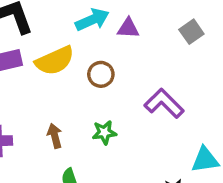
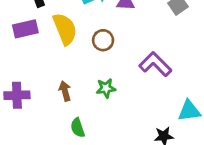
yellow semicircle: (55, 61) -> (65, 29), turned -88

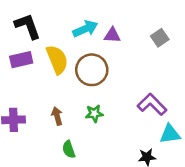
brown circle: (103, 40) -> (92, 70), size x1.6
purple L-shape: (155, 64) -> (152, 104), moved

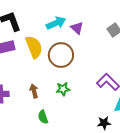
purple triangle: (112, 35) -> (77, 28), turned 40

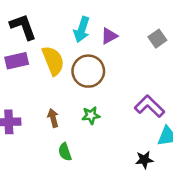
cyan arrow: (56, 23) -> (82, 29), turned 132
purple triangle: (77, 28) -> (109, 36), turned 48

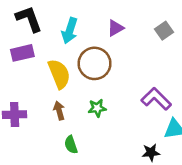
cyan arrow: (82, 29) -> (70, 31), moved
yellow semicircle: (53, 61) -> (59, 74), moved

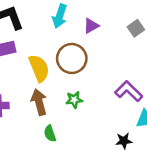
cyan arrow: (70, 31) -> (60, 16), moved
brown arrow: (59, 111) -> (39, 102), size x1.5

